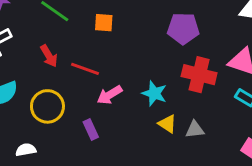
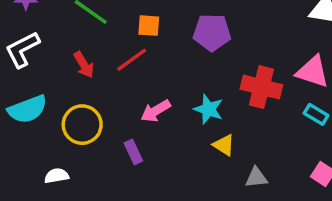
purple pentagon: (183, 28) -> (212, 32), moved
red line: (85, 69) -> (132, 60), moved, turned -56
gray triangle: (195, 130) -> (256, 177), moved

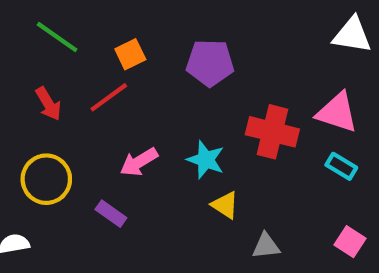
orange square: (149, 26) -> (130, 54), turned -30
purple rectangle: (133, 152) -> (111, 214), turned -30

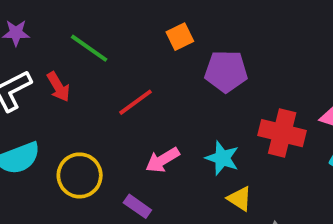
orange square: (130, 54) -> (180, 37), moved
red arrow: (48, 104) -> (58, 87), moved

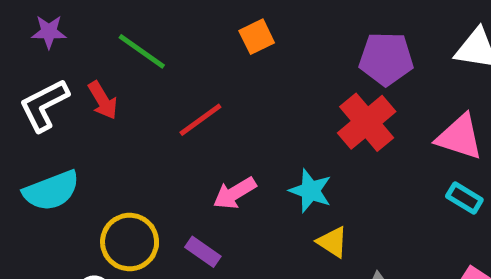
purple pentagon: (226, 71) -> (386, 59), moved
red cross: (282, 133) -> (367, 122), moved, turned 36
yellow circle: (80, 175) -> (130, 242), moved

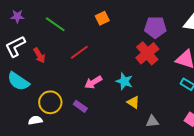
red arrow: (103, 100) -> (39, 55), moved
cyan semicircle: (51, 191) -> (18, 81), turned 55

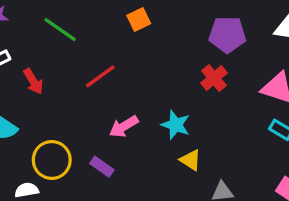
red cross: (147, 53) -> (214, 78), size x0.7

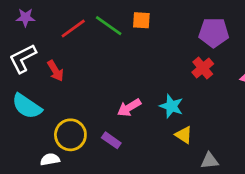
orange square: (139, 19) -> (141, 20), turned 30
green line: (60, 29) -> (109, 26), moved
red line: (100, 76) -> (73, 28), moved

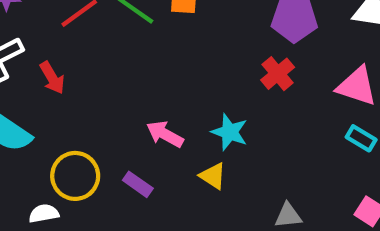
pink arrow: (129, 108) -> (165, 134), turned 60
yellow triangle: (184, 135) -> (213, 176), moved

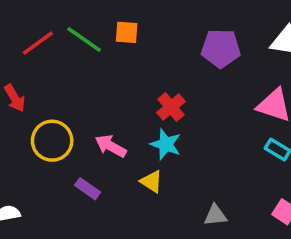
red cross: (278, 74) -> (171, 107), moved
yellow circle: (75, 176) -> (52, 141), moved

